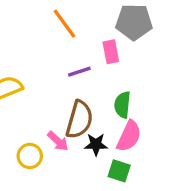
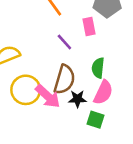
purple line: (79, 72) -> (64, 42), turned 66
pink arrow: (58, 141) -> (48, 96), size x1.5
yellow circle: (30, 156) -> (26, 90), moved, size x1.5

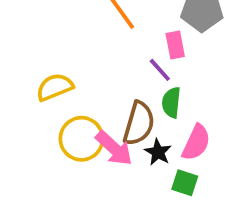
purple line: (64, 42) -> (160, 70), moved
green semicircle: (98, 68) -> (171, 102), moved
black star: (77, 99) -> (158, 152), turned 30

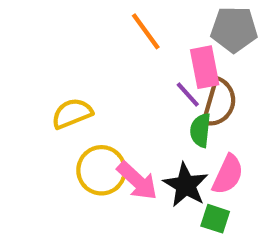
pink rectangle: (175, 45) -> (205, 67), size x1.4
brown semicircle: (139, 123) -> (219, 103), moved
black star: (158, 152) -> (186, 185), size x1.5

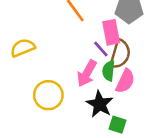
yellow semicircle: (72, 113) -> (23, 48), moved
pink semicircle: (228, 175) -> (125, 81), moved
pink arrow: (137, 181) -> (87, 73), moved, turned 76

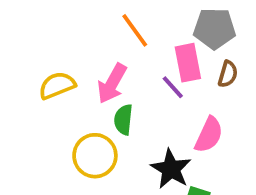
brown semicircle: (120, 54) -> (228, 74), moved, size x0.6
green semicircle: (109, 71) -> (123, 120), moved
pink arrow: (87, 73) -> (112, 84), moved

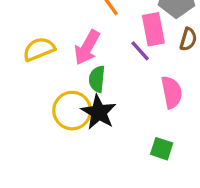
pink semicircle: (209, 135) -> (172, 92), turned -36
black star: (171, 169) -> (99, 112), moved

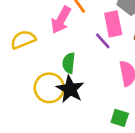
pink arrow: (87, 48) -> (61, 20), moved

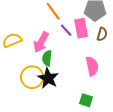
pink arrow: (61, 20) -> (41, 42), moved
purple line: (103, 41) -> (66, 30), moved

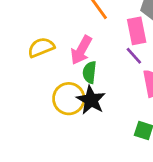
purple line: (66, 30) -> (134, 56), moved

